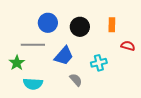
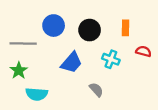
gray line: (33, 45) -> (23, 44), moved
cyan cross: (99, 63) -> (111, 59), moved, turned 35
gray semicircle: (76, 80) -> (96, 90), moved

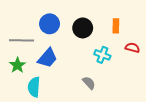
blue trapezoid: (72, 63) -> (47, 58), moved
cyan semicircle: (37, 94) -> (34, 87), turned 90

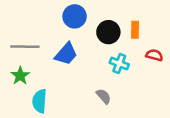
blue circle: (50, 24) -> (75, 16), moved
black circle: (83, 28) -> (108, 32), moved
blue trapezoid: (47, 58) -> (66, 54), moved

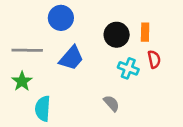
blue circle: (75, 16) -> (61, 18), moved
red semicircle: (154, 55) -> (154, 59), moved, turned 63

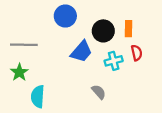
blue circle: (61, 18) -> (65, 16), moved
blue trapezoid: (71, 58) -> (81, 52), moved
cyan cross: (128, 68) -> (114, 61), turned -36

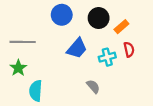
orange rectangle: (129, 29) -> (121, 27), turned 48
black circle: (103, 31) -> (99, 18), moved

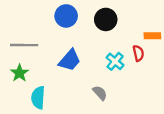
orange rectangle: (121, 27) -> (152, 36), moved, turned 40
blue trapezoid: (77, 48) -> (70, 60), moved
cyan cross: (107, 57) -> (115, 61), turned -35

